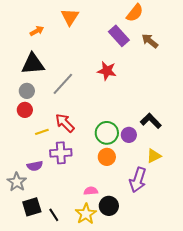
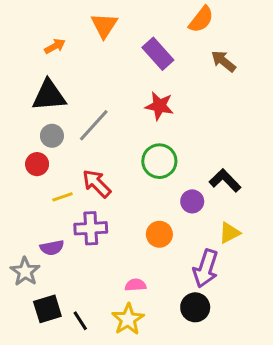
purple rectangle: (119, 36) -> (158, 54), moved
gray circle: (27, 91) -> (52, 136), moved
green circle: (107, 133) -> (159, 161), moved
black circle: (109, 206) -> (195, 307), moved

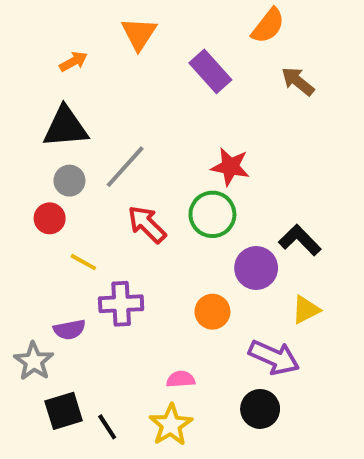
red star: (159, 106) -> (230, 167), moved
red arrow: (97, 184) -> (147, 224), moved
yellow line: (62, 197) -> (83, 262), turned 48
purple circle: (192, 201) -> (256, 268), size x1.4
purple arrow: (206, 269) -> (274, 357), turned -84

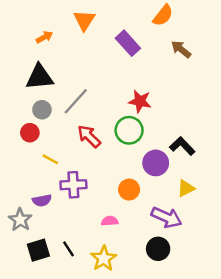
pink semicircle: (181, 379) -> (110, 221), moved
black line: (107, 427) -> (69, 249), moved

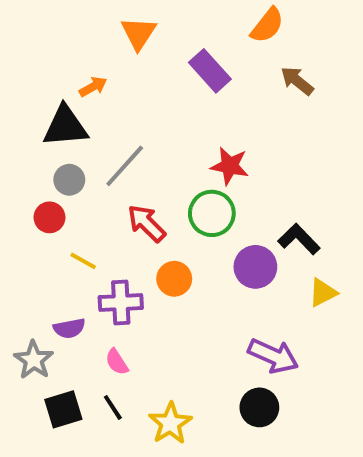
orange arrow: (44, 37) -> (93, 87), moved
yellow triangle: (186, 188) -> (323, 293), moved
orange circle: (129, 190) -> (174, 279), moved
pink semicircle: (110, 221) -> (117, 362), moved, turned -119

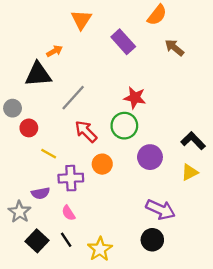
gray circle: (69, 180) -> (13, 108), moved
black L-shape: (299, 239) -> (193, 141), moved
black square: (63, 409) -> (37, 241), turned -30

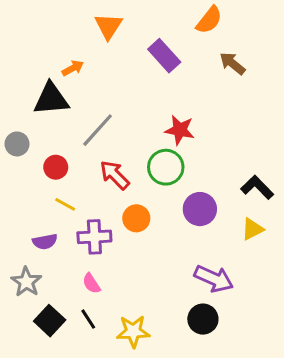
red circle: (29, 128) -> (56, 167), moved
purple semicircle: (40, 193) -> (45, 242), moved
yellow star: (100, 249) -> (133, 331), turned 30

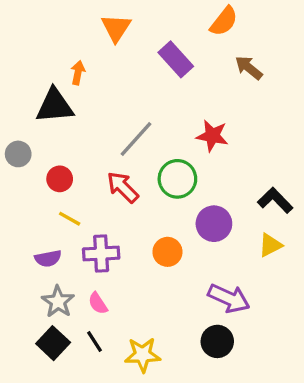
orange arrow: (73, 68) -> (78, 73), turned -50
gray line: (98, 130) -> (136, 139), moved
red star: (180, 130) -> (212, 136), moved
orange circle: (136, 218) -> (167, 252), moved
gray star: (26, 282) -> (58, 302), moved

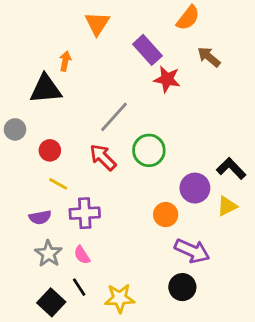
red star: (212, 136) -> (167, 79), moved
purple circle: (214, 224) -> (195, 188), moved
orange circle: (167, 252) -> (166, 215), moved
black square: (53, 343) -> (51, 302), moved

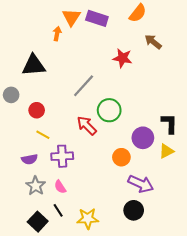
purple rectangle: (147, 50) -> (97, 18), moved, turned -30
orange arrow: (65, 61) -> (57, 34), moved
red arrow: (103, 157) -> (87, 126), moved
black L-shape: (231, 169) -> (169, 123), turned 45

